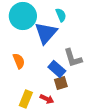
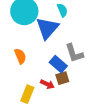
red arrow: (47, 99) -> (47, 84), moved

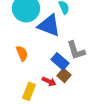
blue triangle: (47, 28) -> (49, 25), turned -50
brown square: (62, 78) -> (64, 75), turned -32

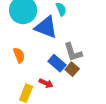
brown square: (64, 75) -> (72, 69), moved

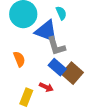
gray L-shape: (73, 52) -> (56, 46), moved
brown square: (72, 69) -> (72, 73), size x1.5

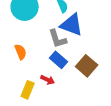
blue triangle: (46, 31) -> (72, 25), moved
brown square: (72, 73) -> (87, 66), moved

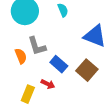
blue triangle: (72, 25) -> (95, 36), moved
gray L-shape: (58, 39) -> (37, 46), moved

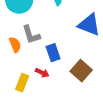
blue rectangle: (59, 64) -> (53, 53), turned 30
brown square: (87, 70) -> (81, 71), moved

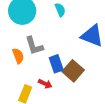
brown square: (81, 71) -> (73, 71), moved

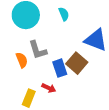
brown square: (73, 71) -> (77, 63), moved

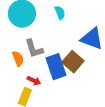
blue rectangle: (60, 68) -> (56, 67), size x1.4
red arrow: (49, 88) -> (34, 81), moved

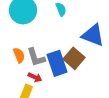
gray L-shape: (34, 49) -> (36, 57), moved

